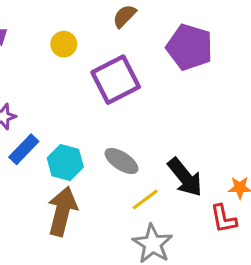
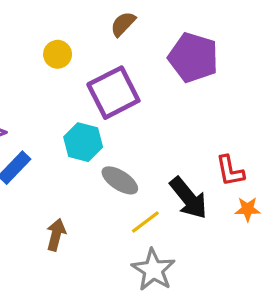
cyan hexagon: (65, 162) -> (83, 142), moved
brown arrow: (62, 211) -> (56, 235), size x0.6
red L-shape: (224, 219) -> (230, 171), moved

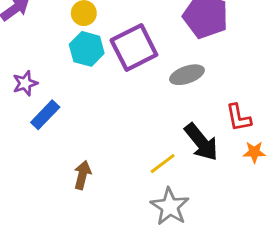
cyan hexagon: (83, 142) -> (87, 49), moved
gray ellipse: (120, 180) -> (187, 75), moved, turned -52

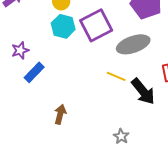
gray ellipse: (187, 75) -> (133, 44), size x1.4
yellow line: (163, 164) -> (116, 76), moved, turned 60
gray star: (170, 206) -> (121, 136), size x0.6

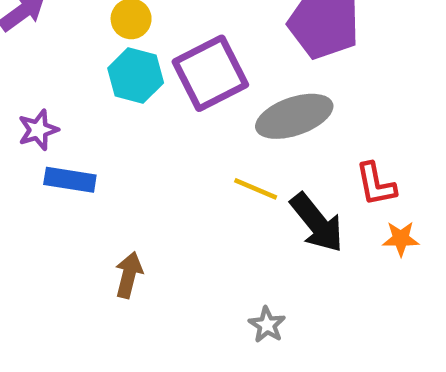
blue rectangle: (34, 72) -> (70, 180), turned 55

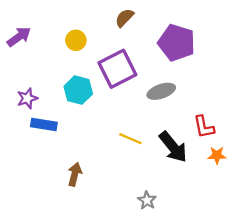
cyan hexagon: (136, 75) -> (78, 90), moved
gray ellipse: (294, 116) -> (161, 91), size x0.7
yellow line: (256, 189) -> (130, 139), moved

